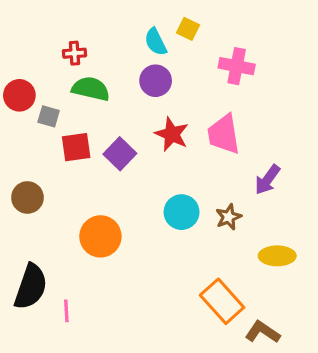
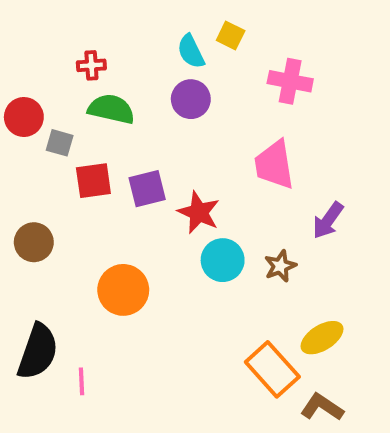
red star: (172, 134) -> (199, 212), moved
purple square: (120, 154) -> (147, 189), turned 32
yellow ellipse: (277, 256) -> (322, 338), moved, turned -32

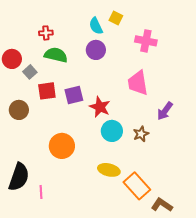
gray square: (60, 143) -> (30, 72), turned 32
brown circle: (34, 242) -> (19, 110), moved
yellow ellipse: (322, 338) -> (109, 170), moved, turned 45

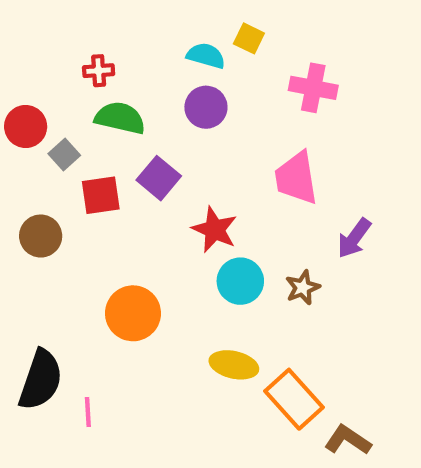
cyan semicircle: (96, 26) -> (206, 56), turned 132
purple square: (74, 95) -> (159, 178), moved, turned -36

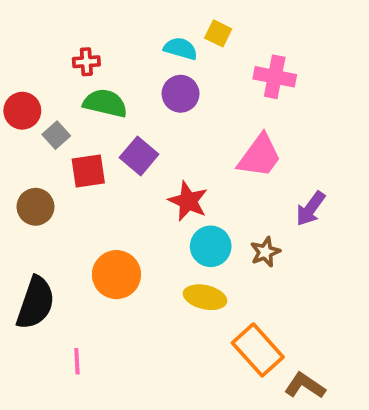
pink trapezoid: (296, 178) -> (260, 156), turned -135
yellow ellipse: (234, 365) -> (205, 297), moved
black semicircle: (41, 380) -> (35, 303), moved

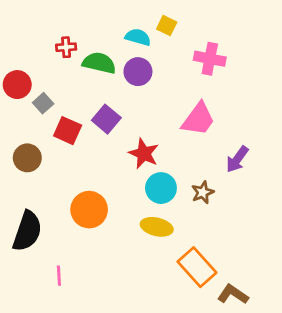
green semicircle: (105, 103) -> (99, 63), moved
red square: (88, 171) -> (68, 131), turned 32

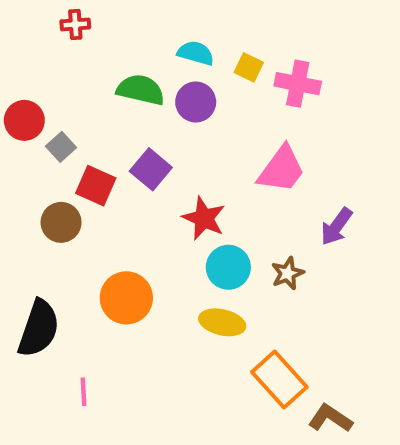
yellow square: (167, 26) -> (249, 67), moved
red cross: (66, 47) -> (75, 24), moved
brown circle: (27, 158) -> (61, 222), moved

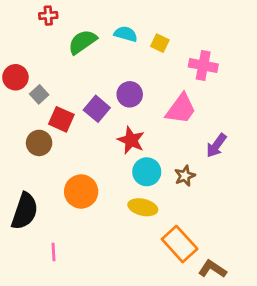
pink cross: (298, 84) -> (203, 65), moved
green semicircle: (141, 90) -> (82, 42), moved, turned -48
purple circle: (196, 102) -> (130, 94), moved

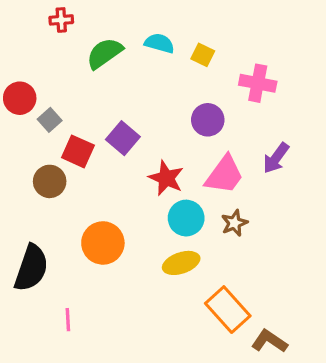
purple circle: (130, 94) -> (208, 120), moved
pink trapezoid: (181, 109) -> (224, 175), moved
purple arrow: (216, 146) -> (276, 158), moved
yellow ellipse: (143, 207) -> (181, 263), turned -32

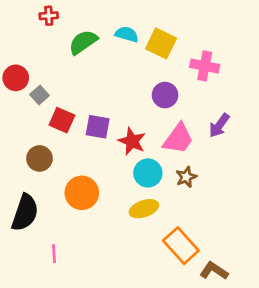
yellow square: (203, 55) -> (161, 43), size x1.6
purple square: (123, 138) -> (98, 127), moved, turned -30
brown circle: (50, 181) -> (39, 158), moved

